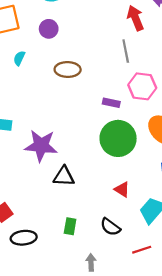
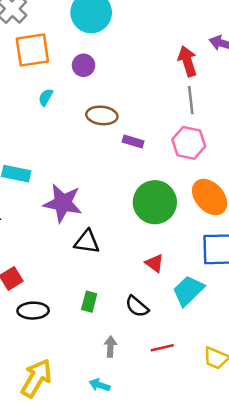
gray line: (126, 51) -> (191, 100), moved
purple rectangle: (111, 103) -> (133, 142), moved
red line: (142, 250) -> (162, 348), moved

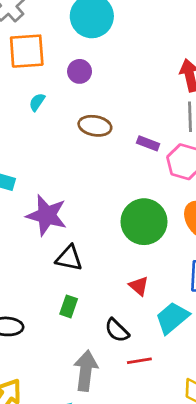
purple rectangle: (133, 142) -> (148, 143), moved
green rectangle: (89, 302) -> (69, 306), moved
gray arrow: (110, 347) -> (86, 371), size x1.8
red line: (162, 348) -> (139, 361), moved

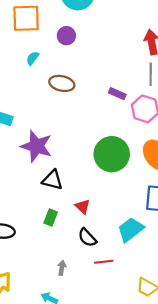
brown ellipse: (95, 126) -> (62, 83), moved
red triangle: (139, 286) -> (83, 207), moved
gray arrow: (86, 371) -> (62, 268), size x0.5

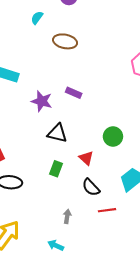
purple rectangle: (117, 94) -> (74, 93), moved
purple star: (36, 146) -> (42, 101), size x0.7
green circle: (112, 154) -> (113, 137), moved, size x0.6

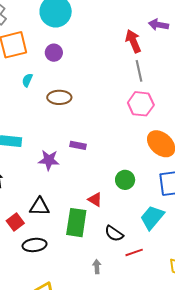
black triangle: (57, 133) -> (39, 207), moved
red triangle: (86, 158) -> (95, 200), moved
green rectangle: (56, 169) -> (76, 223), size x1.8

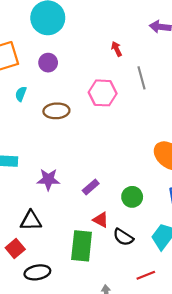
red arrow: (133, 41) -> (117, 49), moved, size x0.6
pink hexagon: (141, 104) -> (103, 93), moved
purple rectangle: (78, 145) -> (91, 187), moved, turned -49
black triangle: (39, 207) -> (31, 221), moved
black semicircle: (114, 234) -> (123, 237), moved

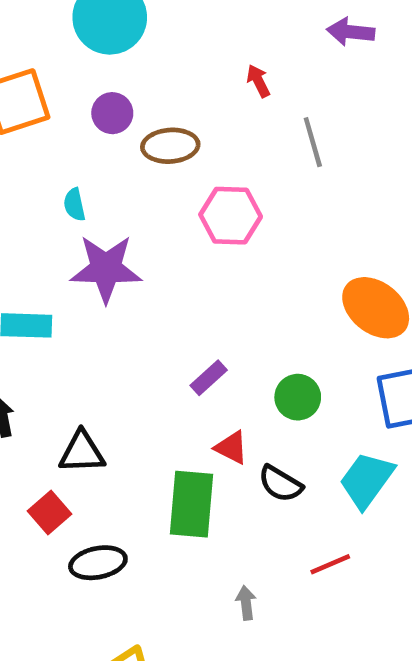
pink hexagon: (103, 93) -> (231, 216), moved
cyan semicircle: (21, 94) -> (74, 205), moved, turned -32
brown ellipse: (56, 111) -> (170, 146), moved
purple star: (48, 179) -> (106, 269), moved, size x1.4

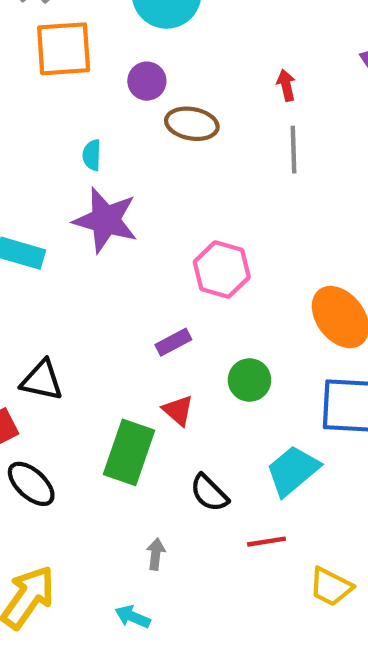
gray line: (313, 142) -> (293, 150), moved
pink hexagon: (231, 216) -> (222, 270), moved
black semicircle: (280, 484) -> (209, 493), moved
black ellipse: (98, 563) -> (31, 484), turned 39
red line: (330, 564) -> (267, 542), moved

